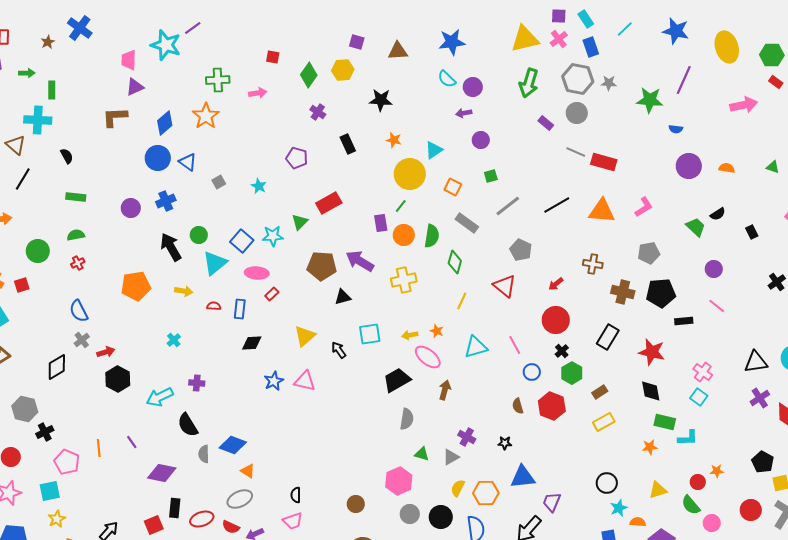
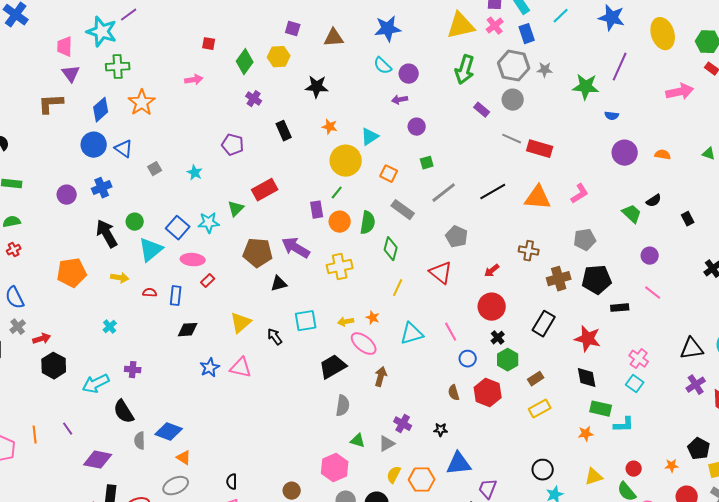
green cross: (218, 80) -> (118, 67), moved
purple triangle: (135, 87) -> (71, 74), turned -42
brown cross: (623, 292) -> (559, 279), turned -30
orange star: (717, 471) -> (672, 466), moved

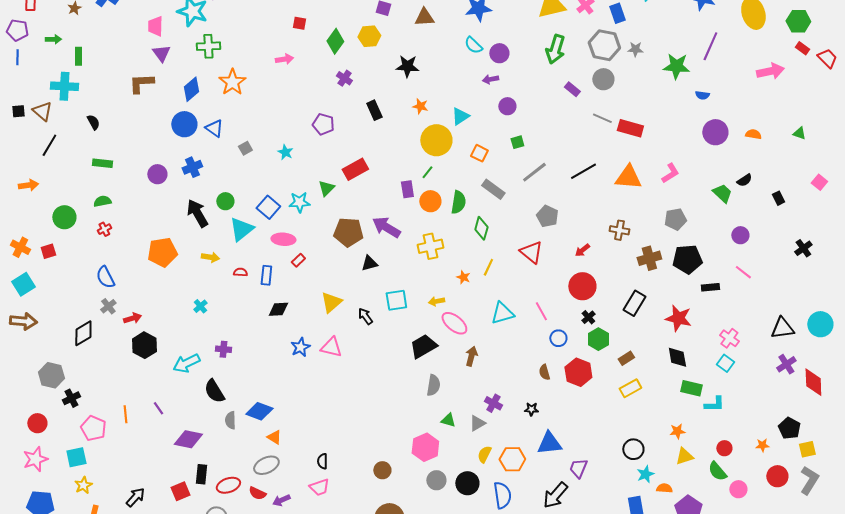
orange star: (373, 318) -> (463, 277), moved
orange star: (586, 434) -> (677, 431), moved

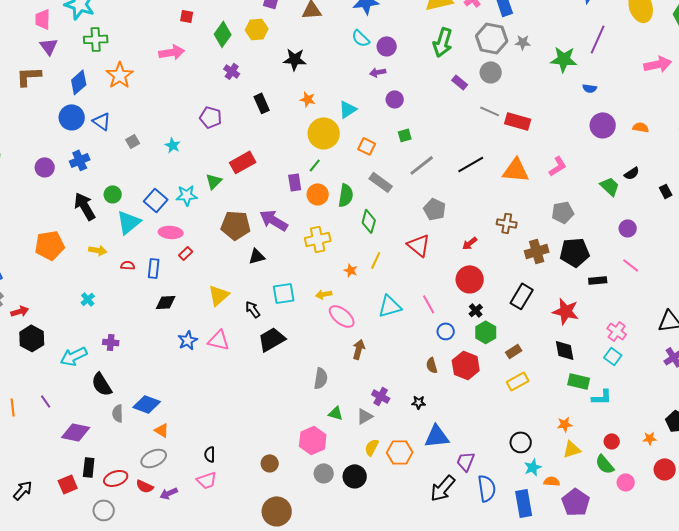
pink arrow: (284, 59) -> (172, 52), size x1.4
black trapezoid: (423, 346) -> (272, 339), moved
blue semicircle: (502, 495) -> (487, 488), moved

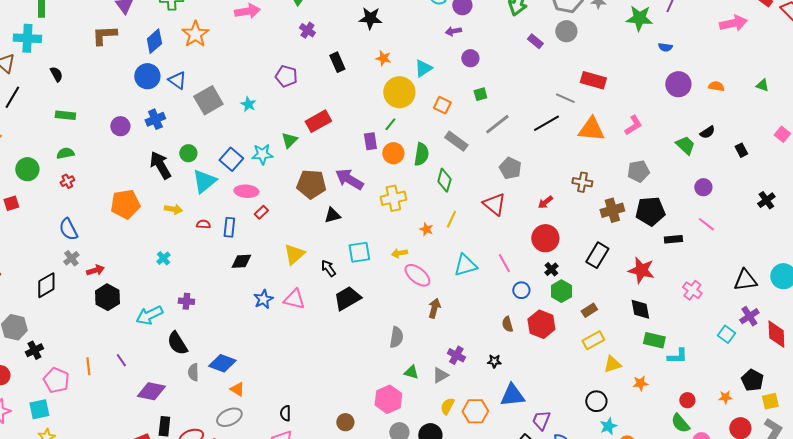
gray line: (490, 111) -> (565, 98), moved
gray square: (133, 141) -> (208, 100), size x2.0
cyan square: (613, 356) -> (726, 334), moved
yellow triangle: (572, 449) -> (612, 364), moved

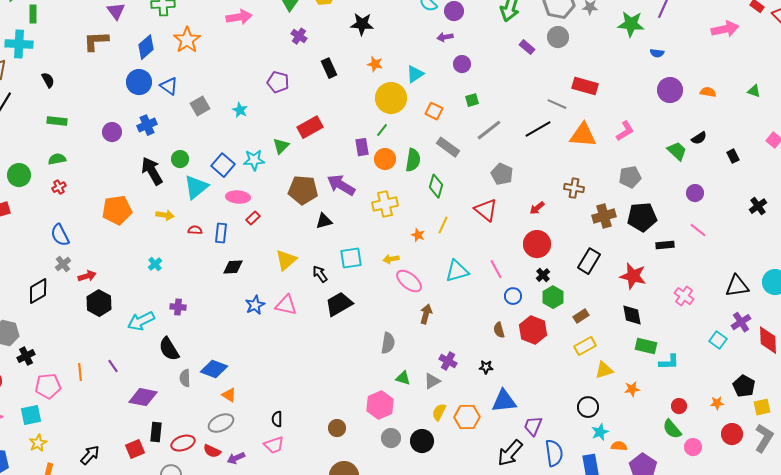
gray square: (208, 100) -> (200, 106), size x0.7
pink pentagon: (56, 380) -> (48, 386), turned -30

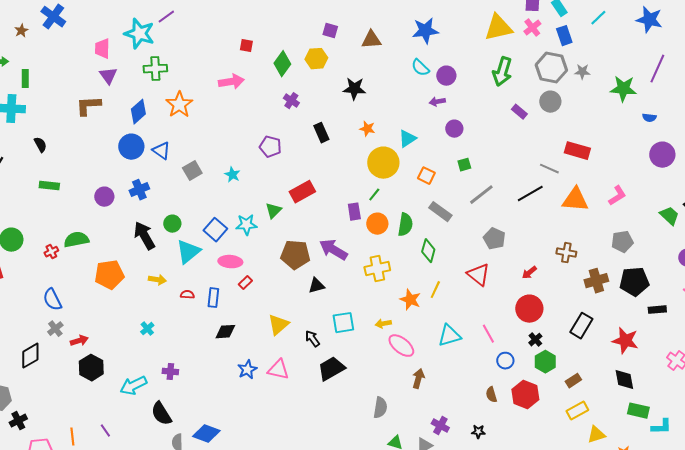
green semicircle: (57, 159) -> (76, 240), moved, size x1.4
orange star: (418, 235) -> (410, 300), size x1.5

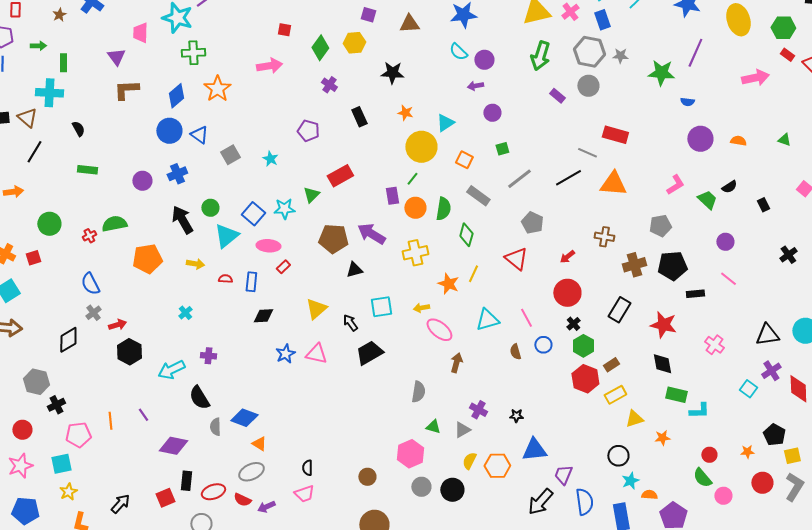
purple triangle: (108, 76) -> (116, 57), moved
pink L-shape: (617, 196) -> (675, 185), moved
brown semicircle: (491, 395) -> (515, 352), moved
red hexagon: (525, 395) -> (585, 379), moved

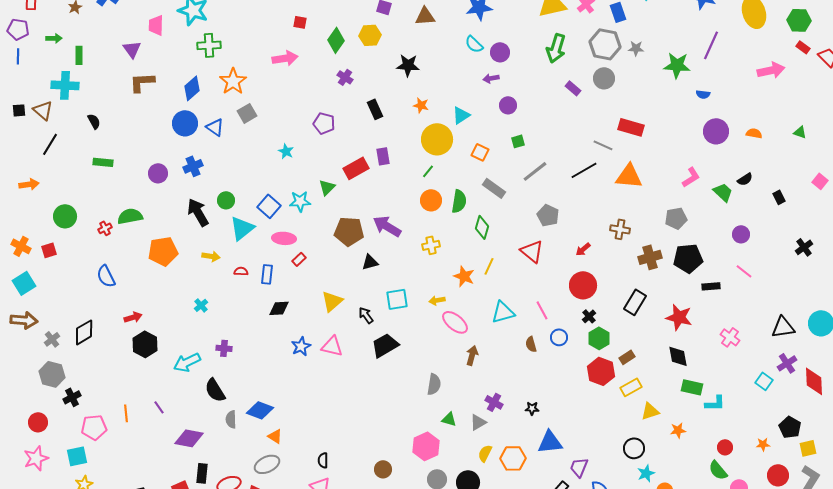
gray square: (230, 155) -> (247, 113), moved
purple rectangle: (392, 196) -> (383, 156), moved
yellow cross: (415, 253) -> (431, 245), size x0.7
gray cross: (93, 313) -> (52, 339), moved

